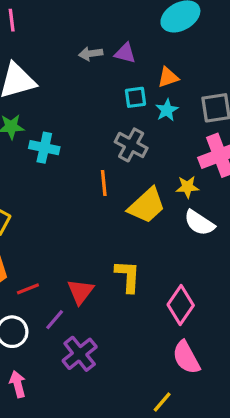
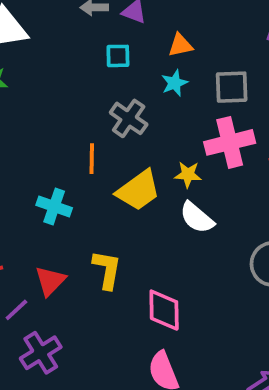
cyan square: (135, 97) -> (118, 56), moved
cyan cross: (44, 148) -> (54, 206), moved
pink diamond: (181, 305) -> (164, 310), turned -42

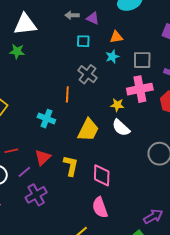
yellow trapezoid: (138, 190) -> (88, 130), moved, turned -30
yellow L-shape: (107, 270) -> (71, 166), moved

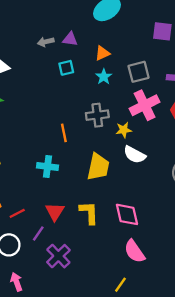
gray cross: (87, 74) -> (97, 115), moved, turned -30

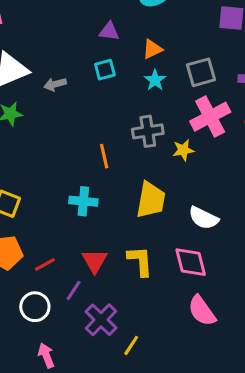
gray arrow: (46, 42) -> (55, 84), moved
white semicircle: (135, 155) -> (203, 218), moved
yellow line: (120, 285) -> (131, 345), moved

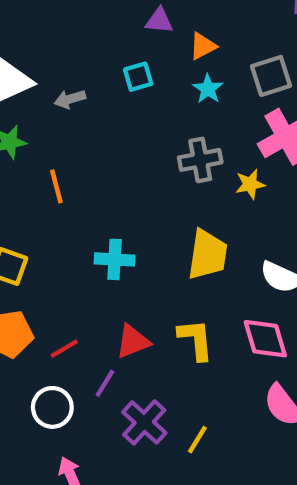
purple triangle: (109, 31) -> (159, 21), moved
orange line: (104, 156) -> (56, 186), moved
red triangle: (95, 261) -> (133, 341), turned 40
yellow line: (131, 345) -> (197, 440), moved

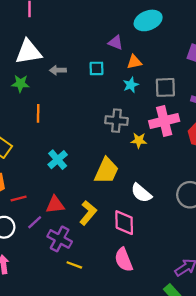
cyan cross: (115, 259) -> (58, 160), turned 30
yellow L-shape: (196, 340) -> (88, 213), turned 30
purple cross: (144, 422) -> (60, 239), moved, turned -30
yellow line: (197, 440) -> (74, 265), turned 63

